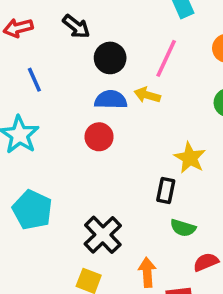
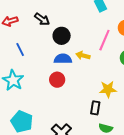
pink line: (166, 58) -> (104, 40), moved
yellow star: (190, 158) -> (108, 89), turned -30

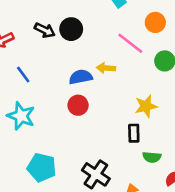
black circle: (62, 36) -> (71, 29), moved
pink line: (104, 40) -> (130, 43), turned -65

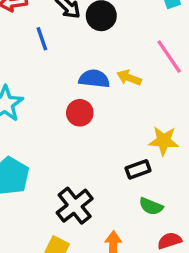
blue line: (23, 74) -> (42, 39), moved
black rectangle: (134, 133) -> (138, 169), turned 54

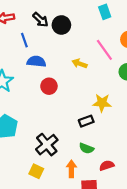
blue semicircle: (94, 79) -> (36, 61), moved
green semicircle: (151, 206) -> (86, 148), moved

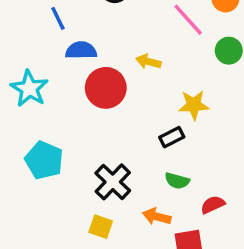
yellow arrow: (80, 64) -> (148, 62), moved
red circle: (49, 86) -> (106, 88), size x1.5
orange arrow: (71, 169) -> (157, 217), turned -70

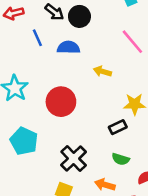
blue semicircle: (81, 50) -> (68, 47), moved
red circle: (106, 88) -> (61, 102), moved

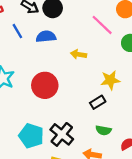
cyan pentagon: (24, 141) -> (31, 136), moved

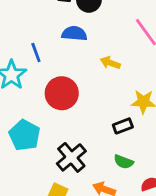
blue line: (17, 31) -> (36, 53), moved
cyan pentagon: (31, 136) -> (24, 135), moved

